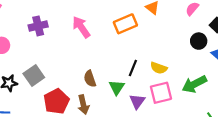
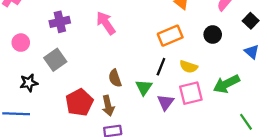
orange rectangle: (125, 24) -> (170, 36), moved
black circle: (199, 41) -> (213, 35), moved
gray square: (34, 76) -> (55, 60), moved

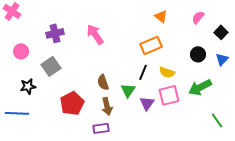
black circle: (213, 35) -> (198, 54), moved
blue triangle: (252, 52) -> (222, 59), turned 32
brown arrow: (108, 106) -> (107, 106), moved

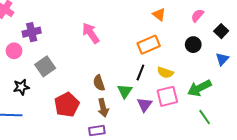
purple cross: (55, 33) -> (32, 32), moved
black circle: (198, 54) -> (193, 45), moved
green line: (217, 120) -> (205, 117), moved

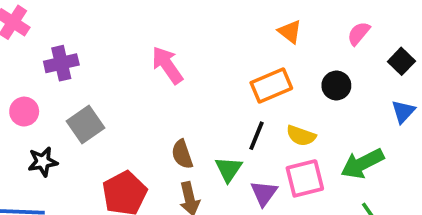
black circle: (193, 45) -> (336, 85), moved
pink circle: (14, 51) -> (24, 112), moved

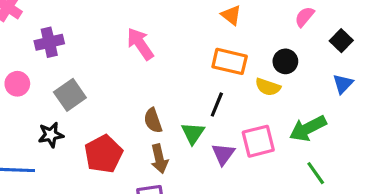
orange triangle: (290, 32) -> (231, 15), moved
orange rectangle: (271, 85) -> (230, 61), turned 36
yellow semicircle: (301, 136) -> (268, 87), moved
black star: (43, 162) -> (51, 135), moved

